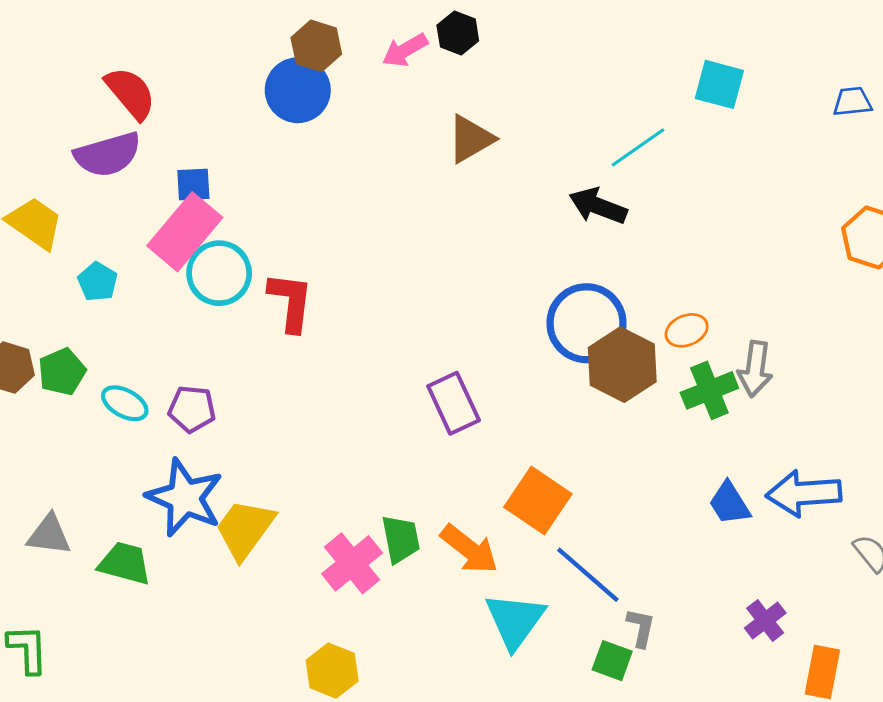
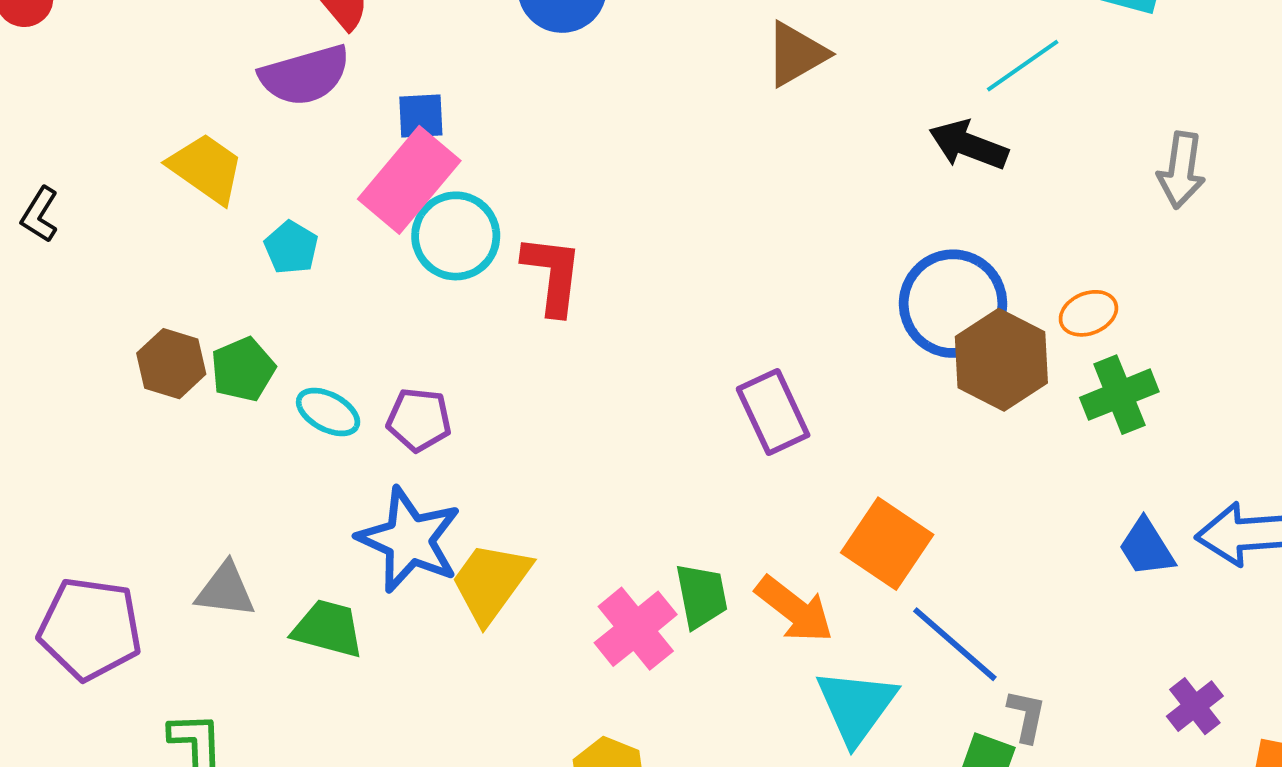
gray arrow: (755, 369) -> (1181, 170), moved

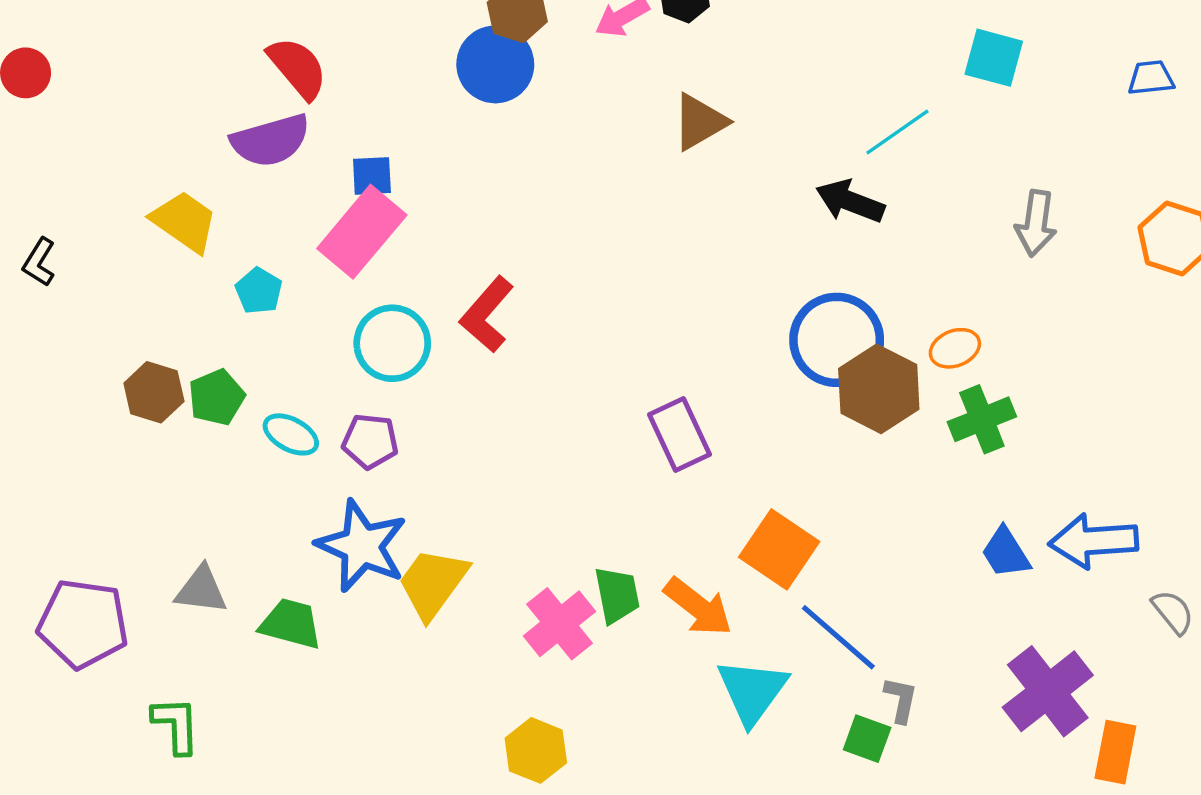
cyan circle: (456, 236) -> (392, 343), moved
red L-shape: (552, 275) -> (487, 315), turned -146
purple cross: (1195, 706) -> (1048, 691), size x1.8

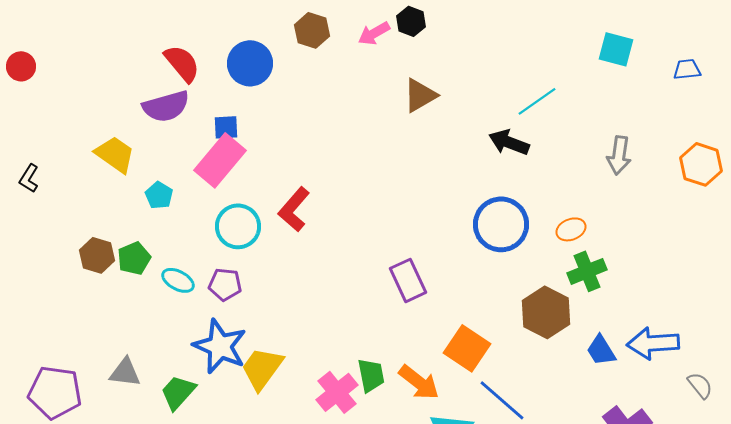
cyan square: (994, 58) -> (616, 49), moved
blue circle: (495, 64) -> (250, 63), moved
brown hexagon: (879, 389) -> (546, 312), moved
green trapezoid: (291, 624) -> (178, 392), turned -63

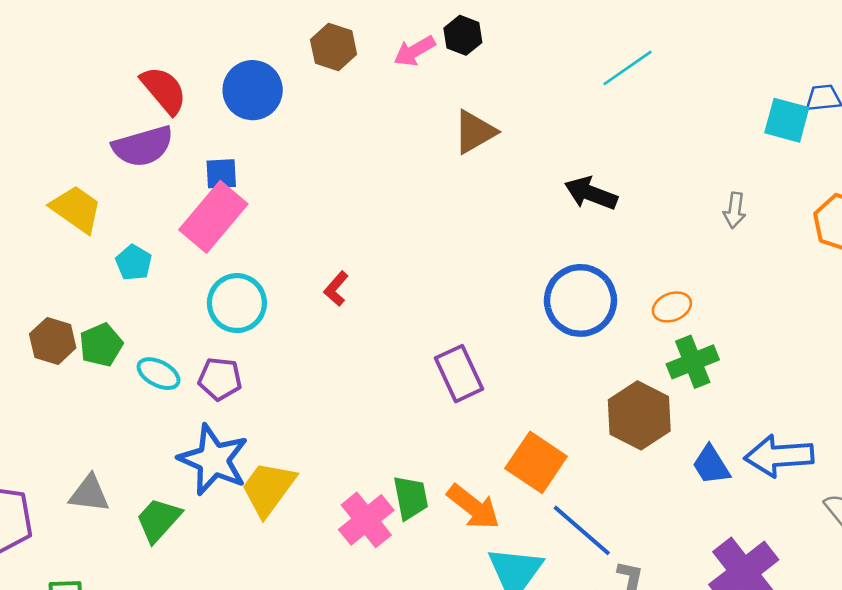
cyan square: (616, 49) -> (787, 120), moved
cyan line: (537, 101) -> (627, 68), moved
gray arrow: (619, 155) -> (735, 210), size x0.7
red L-shape: (294, 209) -> (336, 289), moved, size x0.6

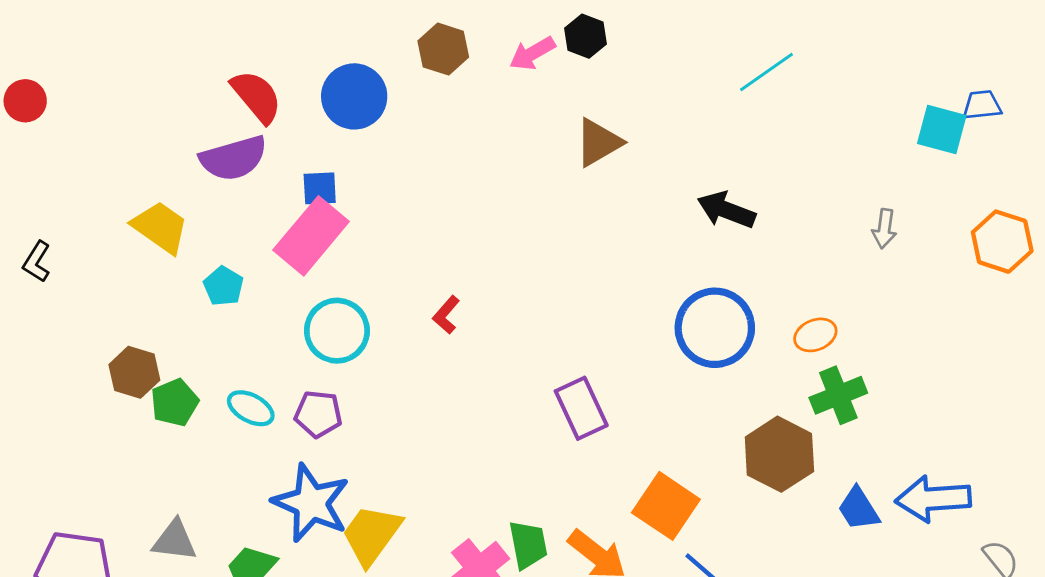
green pentagon: (101, 345) -> (175, 402), moved

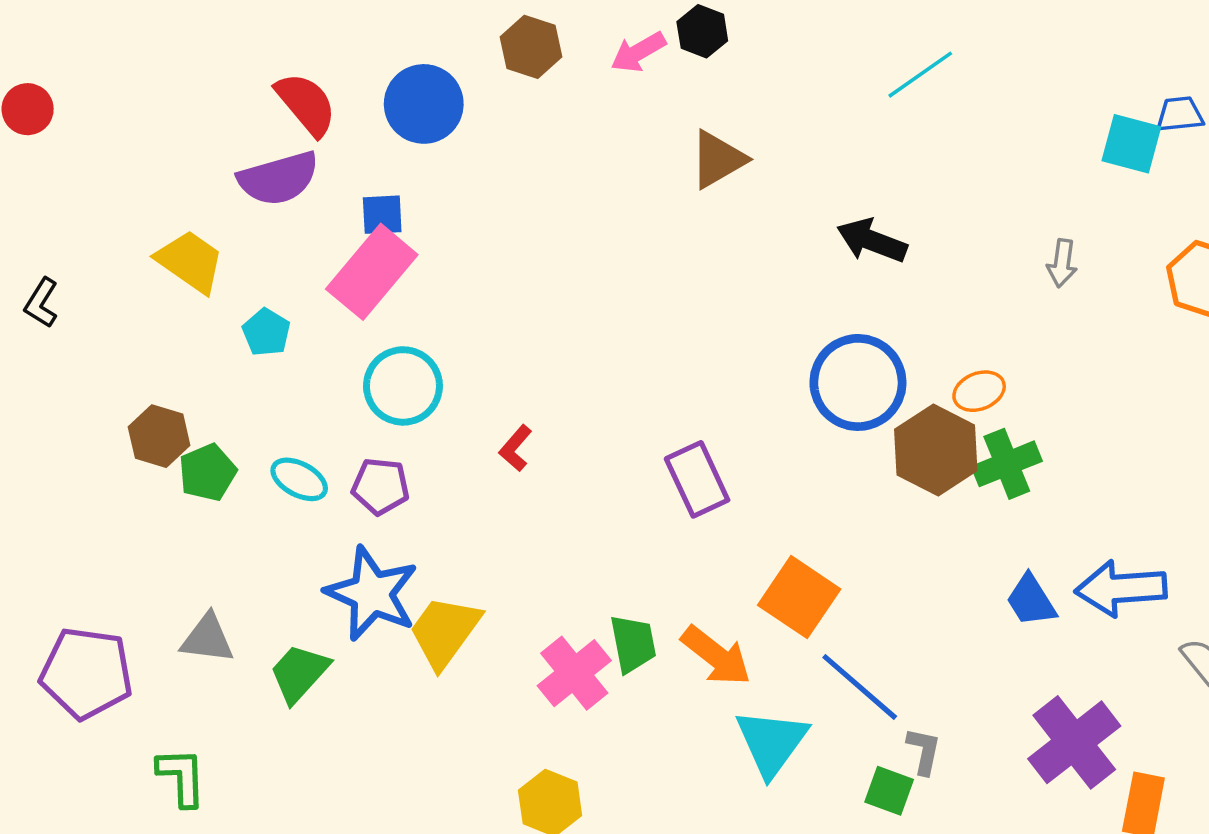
red L-shape: (446, 315) -> (515, 448), moved
brown hexagon: (779, 454) -> (936, 450), moved

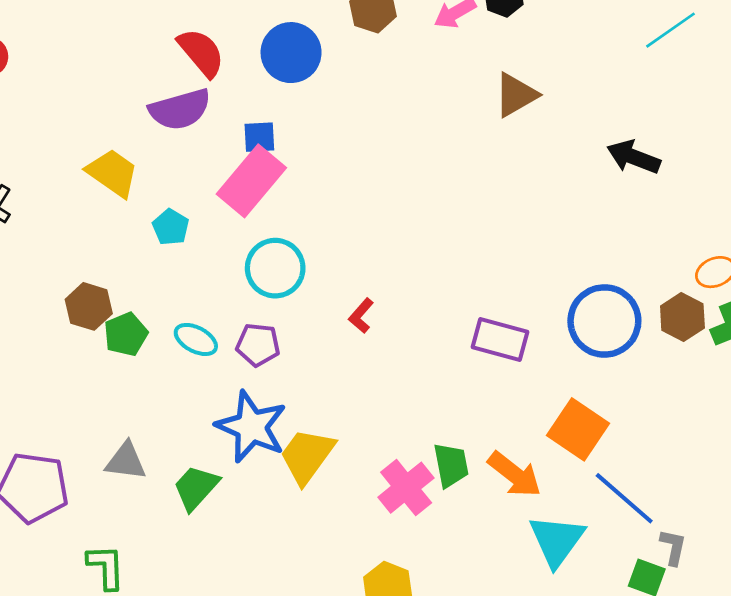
blue circle: (858, 382) -> (604, 321), moved
brown hexagon: (936, 450) -> (682, 317), size x0.7
purple rectangle: (697, 479) -> (500, 339), turned -50

